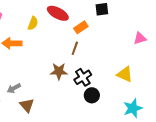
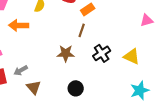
black cross: (83, 77) -> (102, 53), moved
black circle: (92, 95) -> (76, 88), moved

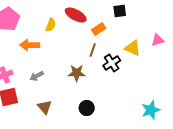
black cross: (102, 53) -> (112, 63), moved
yellow triangle: (132, 56) -> (133, 48), moved
gray arrow: (21, 70) -> (37, 76), moved

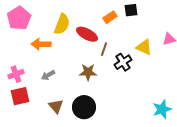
red ellipse: (76, 15) -> (87, 34), moved
yellow semicircle: (51, 25) -> (62, 24), size x1.5
orange rectangle: (99, 29) -> (110, 17), moved
black circle: (87, 108) -> (84, 107), moved, size x1.5

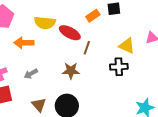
yellow semicircle: (62, 24) -> (45, 23), turned 75
black cross: (123, 62) -> (119, 67), moved, turned 30

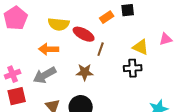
orange arrow: (24, 43) -> (49, 49), moved
gray arrow: (31, 74) -> (45, 75), size x1.6

